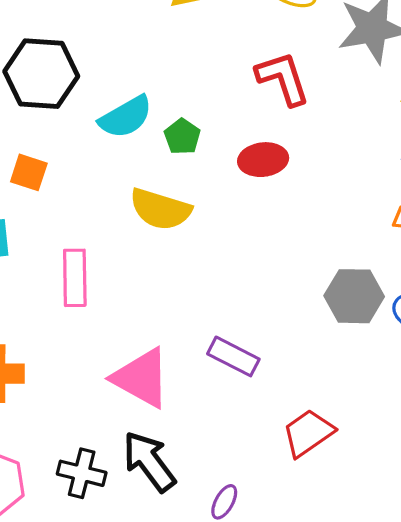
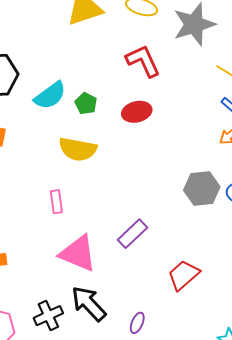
pink rectangle: (75, 278) -> (56, 202), moved, size x0.7
purple rectangle: (233, 356) -> (133, 234), turned -64
black cross: (82, 473) -> (48, 316), turned -32

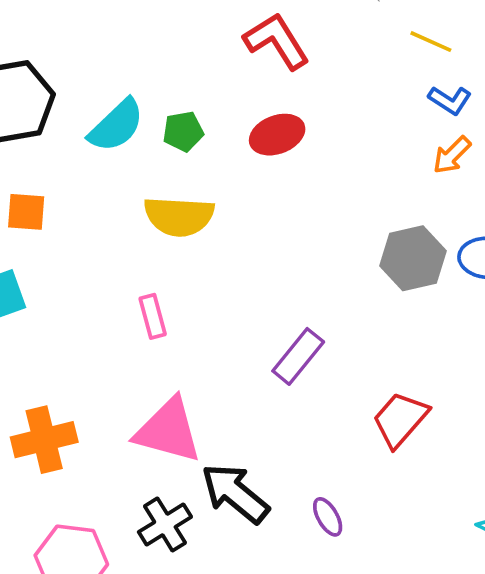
green pentagon: (86, 103) -> (183, 131), turned -30
pink triangle: (78, 253) -> (168, 430), moved
purple ellipse: (137, 323) -> (328, 517), turned -45

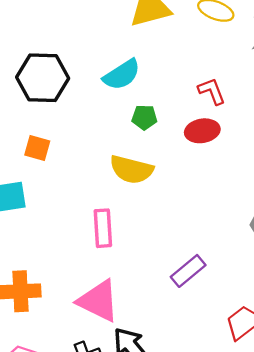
red L-shape: (277, 41) -> (212, 91), moved, size x0.7
cyan semicircle: (116, 125) -> (122, 75), moved
pink rectangle: (153, 316) -> (103, 228), size x1.4

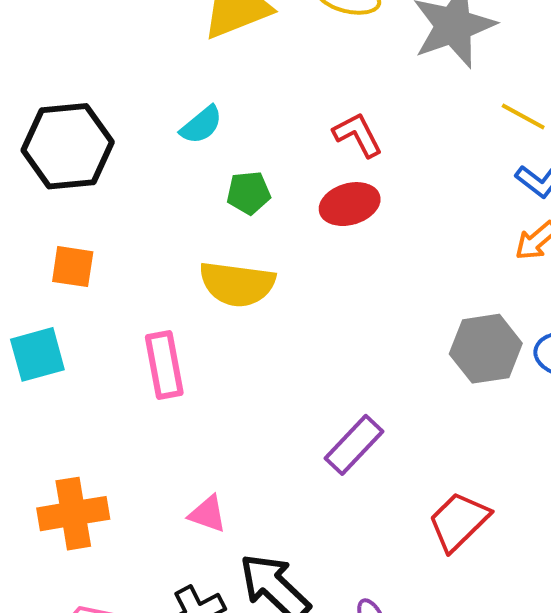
cyan semicircle: (122, 75) -> (201, 125), size x0.7
pink rectangle: (103, 228) -> (164, 365), moved
pink triangle: (98, 301) -> (208, 514), size x0.5

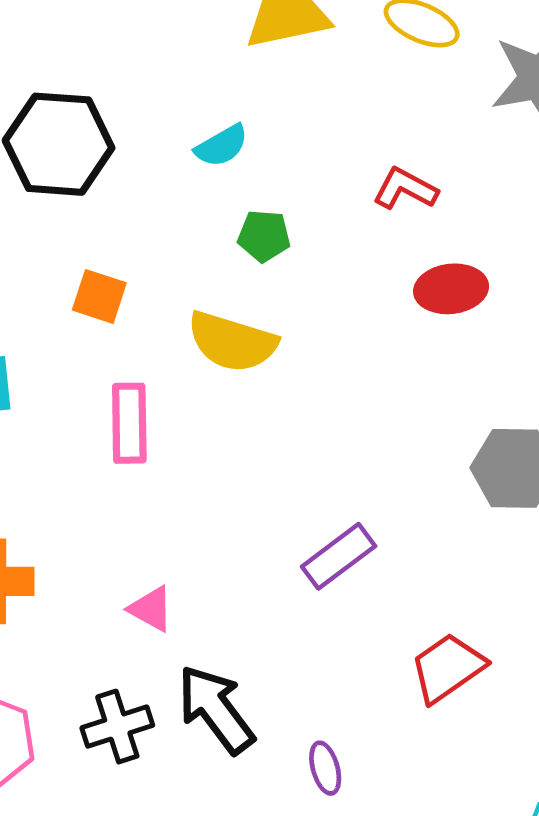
red L-shape: (358, 135) -> (405, 189), turned -44
red ellipse: (350, 204) -> (451, 289), moved
orange square: (73, 267) -> (99, 296), moved

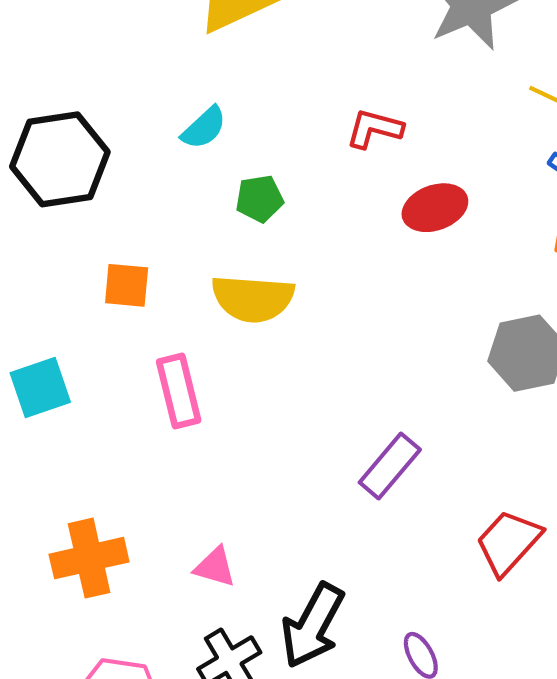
pink triangle: (151, 609) -> (215, 567), moved
black arrow: (216, 709) -> (313, 626), turned -102

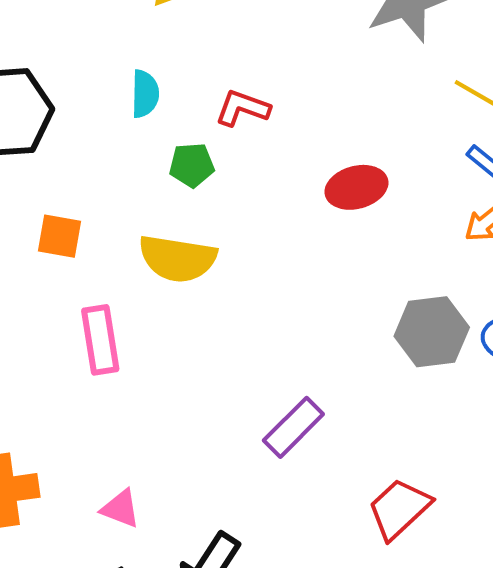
cyan semicircle: (204, 128) -> (145, 94), turned -51
red L-shape: (374, 129) -> (243, 108), moved

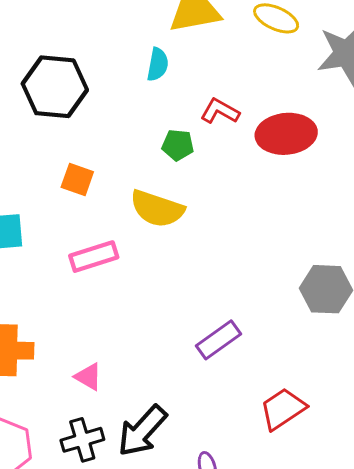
cyan semicircle: (145, 94) -> (158, 64), moved
red ellipse: (356, 187) -> (286, 134), moved, size x1.4
pink rectangle: (100, 340) -> (94, 257), turned 72

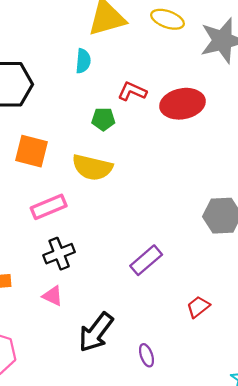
orange square: (77, 179) -> (31, 151), size x1.4
red trapezoid: (283, 409) -> (198, 307), size x0.7
black cross: (82, 440) -> (59, 254), moved

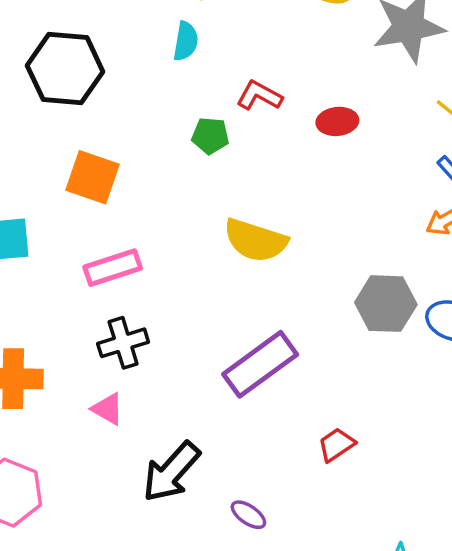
red ellipse: (182, 104) -> (337, 121), size x0.6
yellow semicircle: (92, 167) -> (255, 240), moved
purple rectangle: (146, 260) -> (260, 364), size x1.4
purple ellipse: (146, 355) -> (248, 515), turned -40

